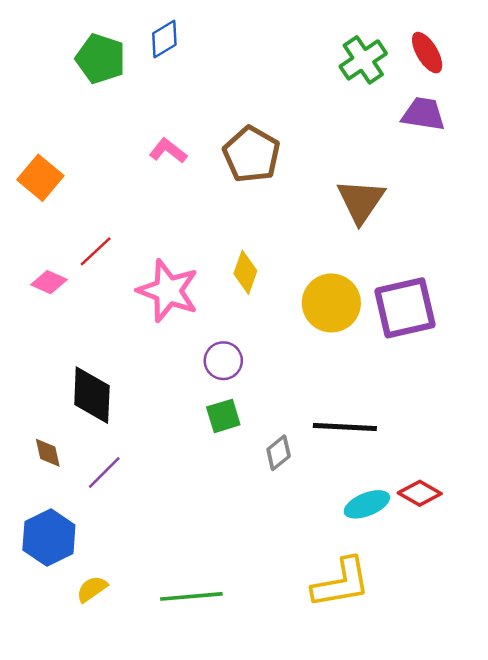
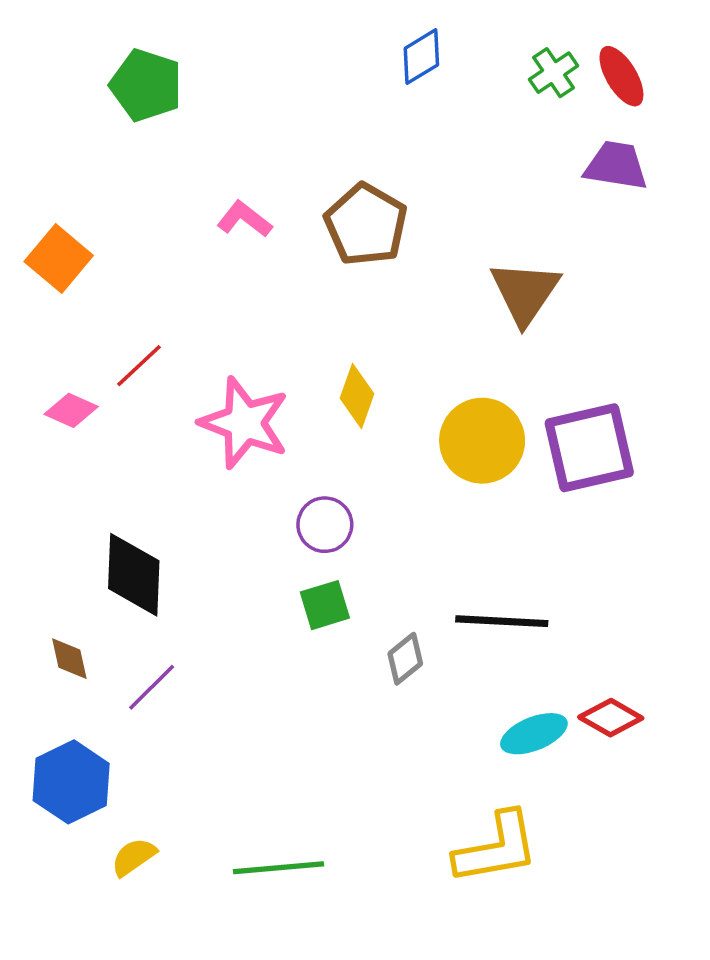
blue diamond: (164, 39) -> (421, 57), moved
green cross: (363, 60) -> (554, 73), moved, size x0.7

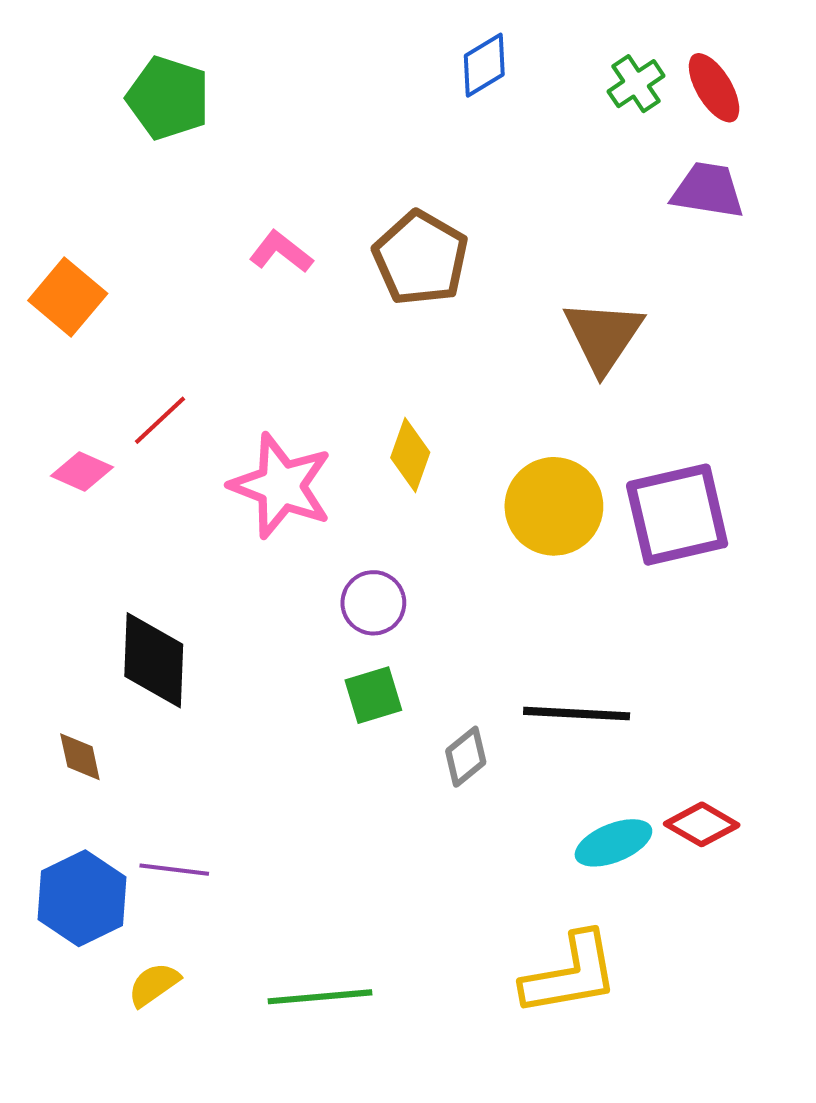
purple line: (152, 687) -> (174, 870), moved, turned 52

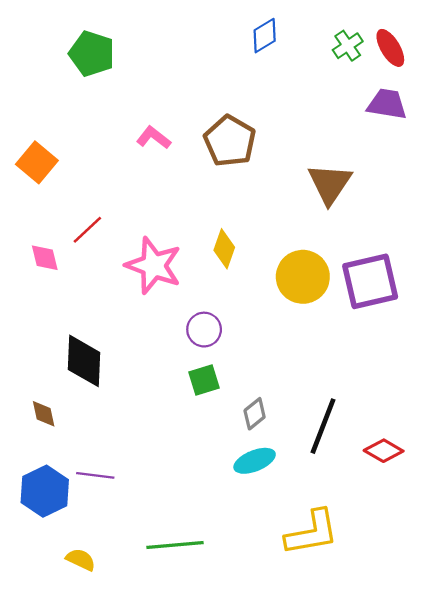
pink diamond: (82, 471) -> (45, 258), turned 52
black line: (577, 714) -> (323, 426), moved, turned -72
cyan ellipse: (613, 843) -> (255, 461), moved
yellow semicircle: (154, 984) -> (81, 560), moved, turned 60

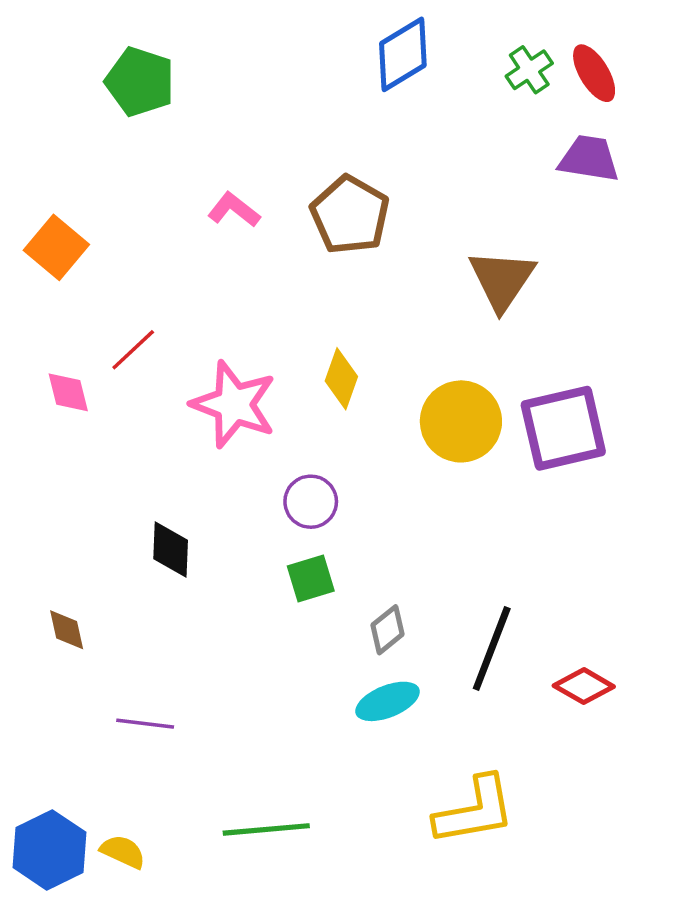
blue diamond: (265, 36) -> (403, 54), size x1.4
black diamond: (84, 361) -> (171, 549), moved, size x0.7
blue hexagon: (45, 491) -> (49, 850), moved

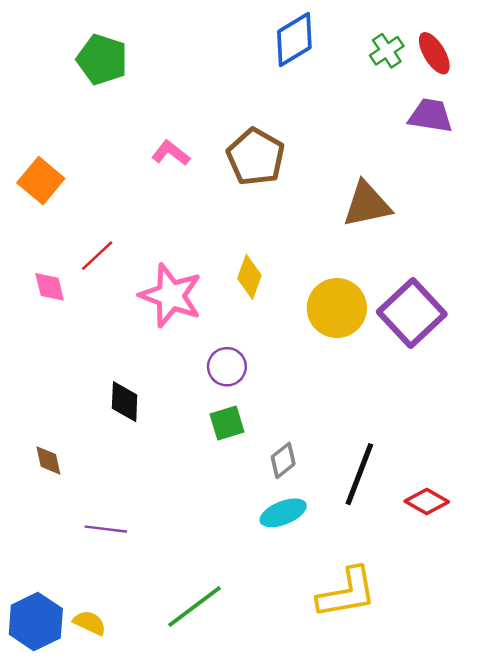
brown triangle: (502, 280) -> (367, 204), turned 44
purple square: (563, 428) -> (412, 313), turned -30
green line: (266, 829) -> (194, 607), turned -32

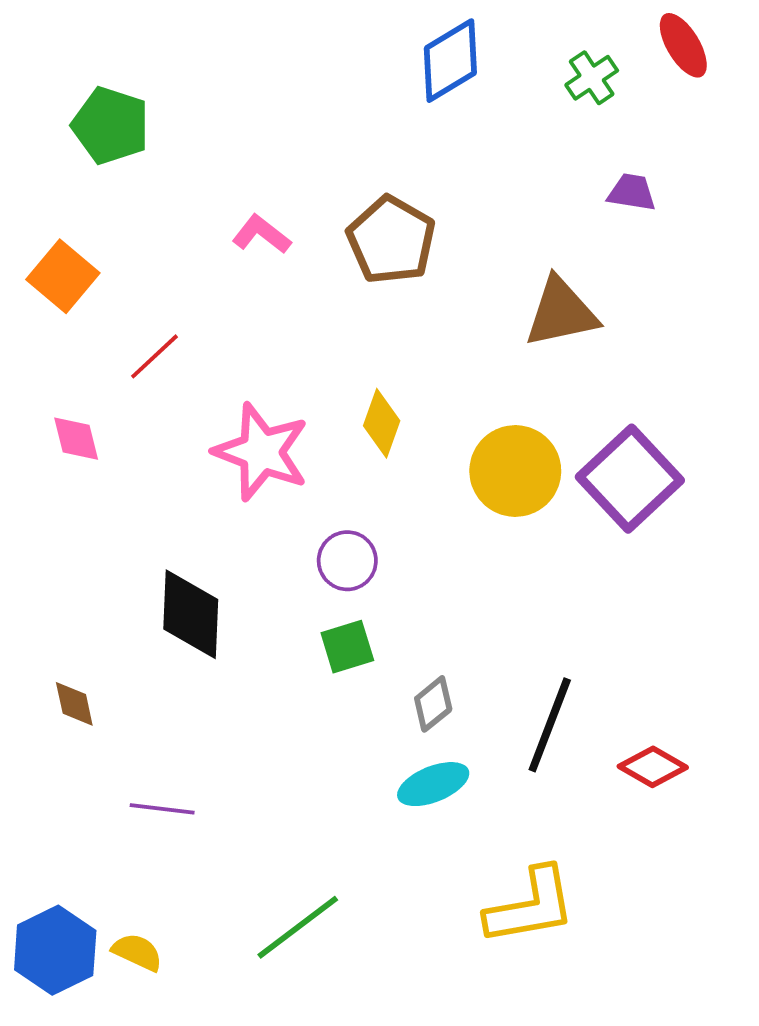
red ellipse: (434, 53) -> (683, 45), moved
green pentagon: (102, 59) -> (111, 125), moved
purple trapezoid: (431, 116) -> (632, 192), moved, size x0.7
red line: (97, 256) -> (154, 356), moved
black diamond: (125, 402) -> (191, 614), size x1.4

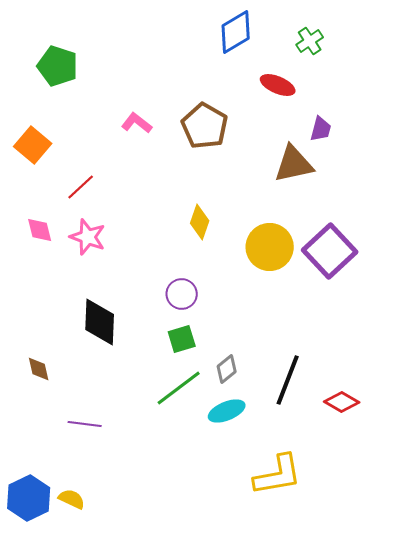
red ellipse: (683, 45) -> (278, 85), moved, turned -36
purple trapezoid: (632, 192) -> (321, 129), moved, turned 96
pink star: (261, 452) -> (88, 237), moved, size x0.7
green line: (298, 927) -> (179, 388), moved

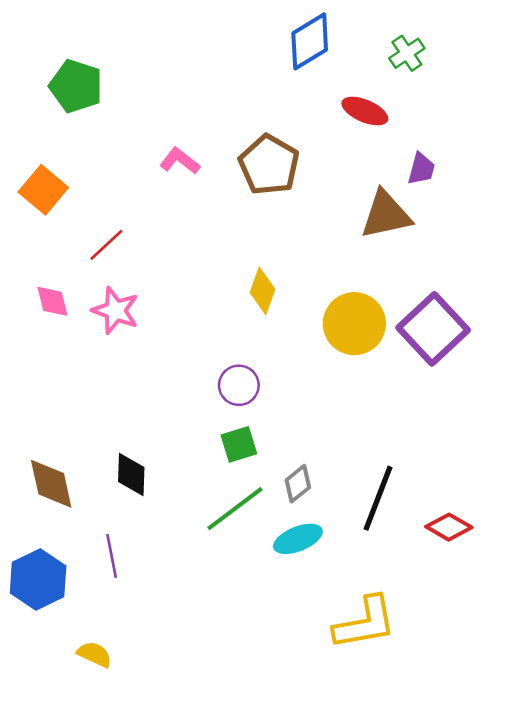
black diamond: (100, 322) -> (131, 475), moved, size x0.7
brown diamond: (39, 369) -> (51, 484), size x1.6
purple line: (85, 424) -> (112, 556), turned 72
blue hexagon: (29, 498) -> (38, 580), moved

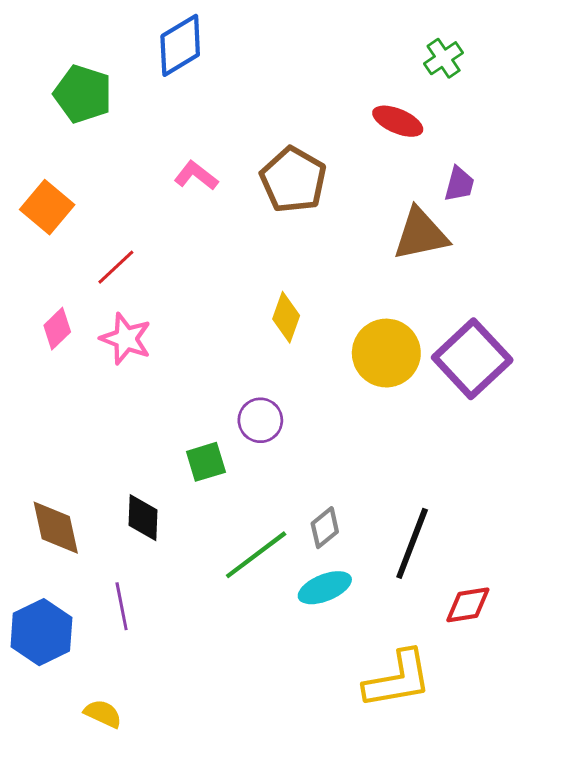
blue diamond: (310, 41) -> (180, 45), moved
pink diamond: (52, 301) -> (57, 329), turned 60
green square: (239, 444) -> (206, 462), moved
red diamond: (449, 527) -> (468, 605), moved, turned -39

